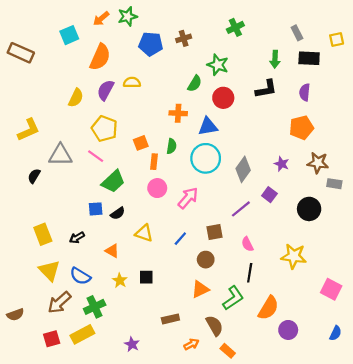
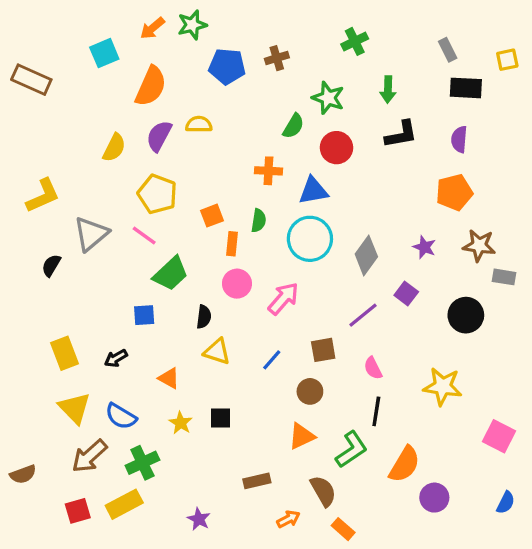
green arrow: (275, 59) -> (388, 90), moved
gray triangle: (60, 155) -> (91, 234), turned -40
black semicircle: (118, 213) -> (204, 317), moved, turned -48

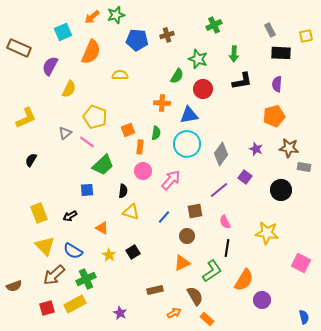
purple semicircle: (159, 136) -> (50, 66), moved
gray triangle: (91, 234) -> (65, 133), moved, size x0.6
black square: (220, 418) -> (133, 252), turned -32
blue semicircle: (506, 503) -> (304, 317), moved, turned -40

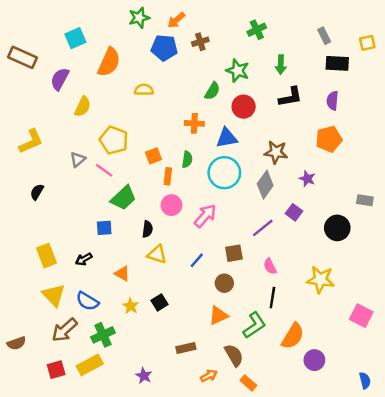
orange arrow: (92, 17) -> (176, 20), moved
brown star: (289, 148) -> (276, 152), moved

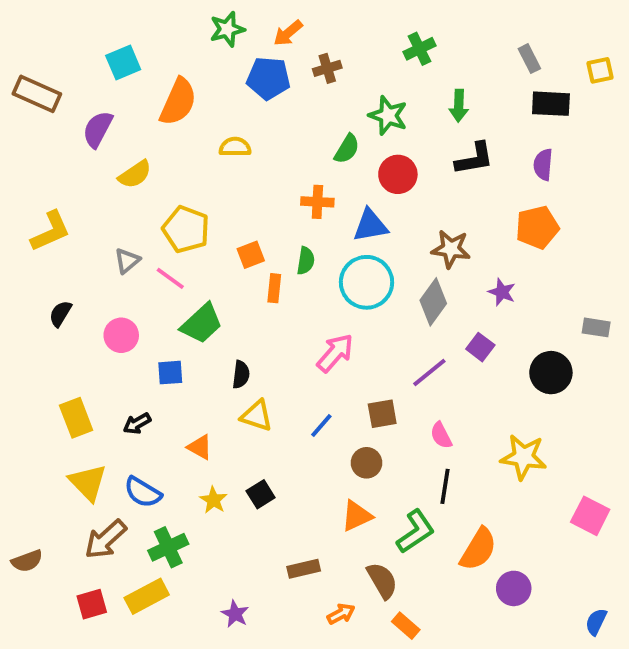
yellow semicircle: (83, 107) -> (135, 174), turned 30
pink circle: (171, 205) -> (121, 335), moved
blue semicircle: (365, 380) -> (596, 622), turned -140

